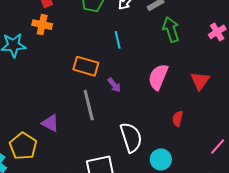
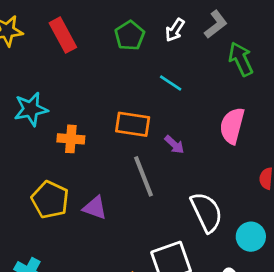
orange cross: (42, 25) -> (71, 139), moved
cyan line: (118, 40) -> (171, 83), turned -36
yellow pentagon: (23, 146) -> (50, 200), moved

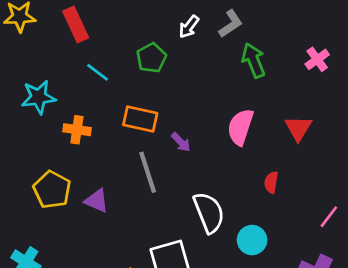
green pentagon: (130, 36) -> (151, 58), moved
cyan line: (171, 83) -> (97, 72), moved

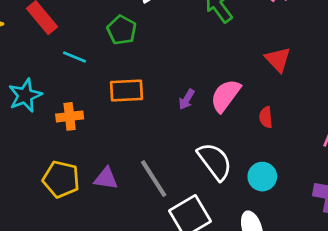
pink semicircle: (240, 127) -> (225, 96), moved, turned 33
purple arrow: (181, 142) -> (187, 99), moved, turned 90
gray line: (148, 172) -> (154, 179), moved

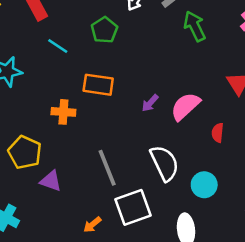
orange cross: (70, 116) -> (63, 112), moved
purple triangle: (106, 178) -> (51, 181), moved

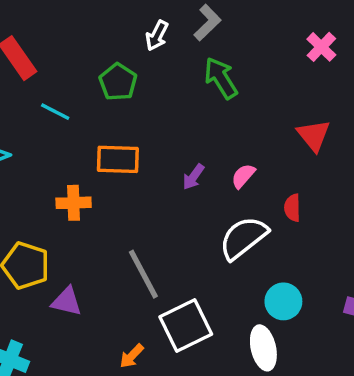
green arrow: (195, 26) -> (221, 78), moved
pink semicircle: (185, 106) -> (243, 176), size x0.6
white semicircle: (164, 163) -> (243, 238), moved, turned -96
cyan circle: (204, 185) -> (283, 301), moved

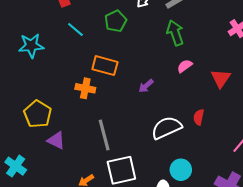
pink semicircle: (243, 176) -> (185, 66), moved
orange cross: (74, 203) -> (85, 88), moved

